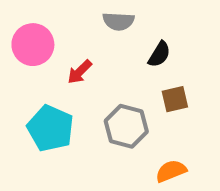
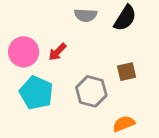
pink circle: (33, 45) -> (24, 52), moved
black semicircle: (159, 54) -> (125, 18), moved, size x1.4

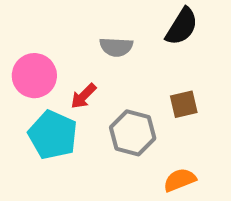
gray semicircle: (86, 15) -> (116, 47), moved
red arrow: (57, 52) -> (83, 96), moved

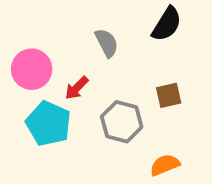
gray semicircle: (116, 47) -> (107, 43), turned -120

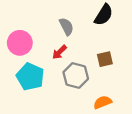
red arrow: (77, 88) -> (59, 52), moved

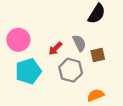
gray semicircle: (66, 27) -> (79, 43), moved
cyan pentagon: (30, 77) -> (28, 71), turned 30

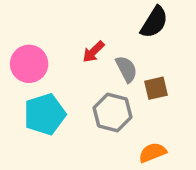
red arrow: (55, 48) -> (93, 52), moved

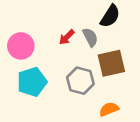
gray semicircle: (126, 69) -> (90, 37), moved
brown square: (156, 88) -> (111, 63), size x1.6

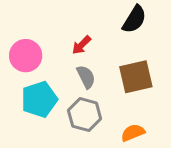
gray semicircle: (90, 37) -> (86, 77), moved
gray hexagon: (80, 81) -> (85, 115), moved

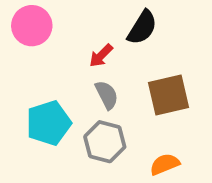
black semicircle: (134, 19) -> (142, 28), moved
pink circle: (26, 56) -> (32, 26), moved

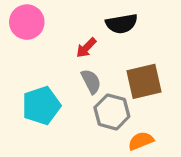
black semicircle: (142, 28) -> (122, 24), turned 48
gray hexagon: (105, 142) -> (112, 112), moved

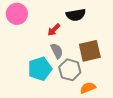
cyan pentagon: (41, 106) -> (40, 69), moved

